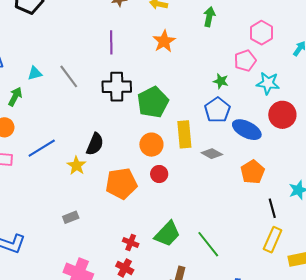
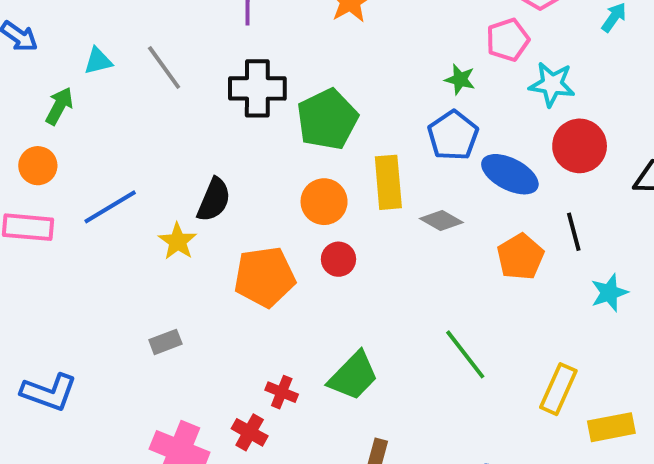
black line: (272, 208) -> (574, 232), moved
green line: (208, 244) -> (465, 354), moved
red cross: (125, 268) -> (250, 432), moved

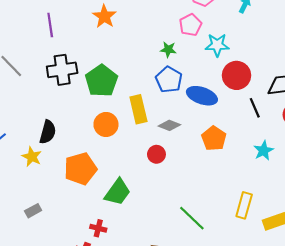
black line: (574, 232) -> (255, 108), moved
red circle: (338, 259) -> (156, 154), moved
green line: (465, 354) -> (192, 218), moved
green trapezoid: (353, 376) -> (117, 192), moved

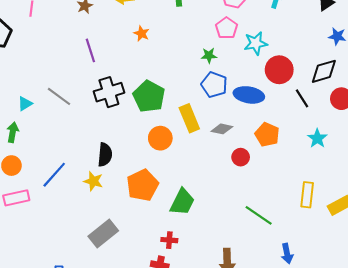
orange star: (104, 16) -> (142, 33), size x0.7
red circle: (156, 154) -> (241, 157), moved
gray rectangle: (33, 211) -> (103, 233), size x1.8

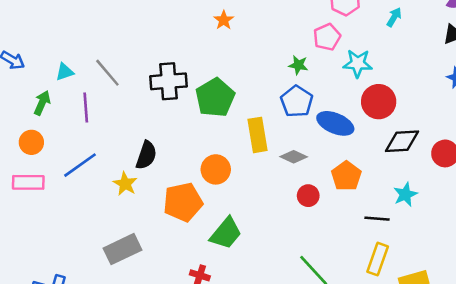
purple line: (90, 50) -> (86, 108), moved
black diamond: (324, 71) -> (402, 141), moved
black line: (302, 98) -> (377, 219), moved, turned -66
orange circle: (160, 138) -> (216, 169), moved

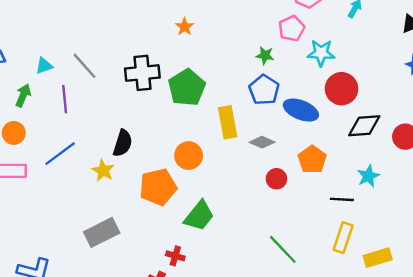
orange star: (224, 20) -> (185, 27), moved

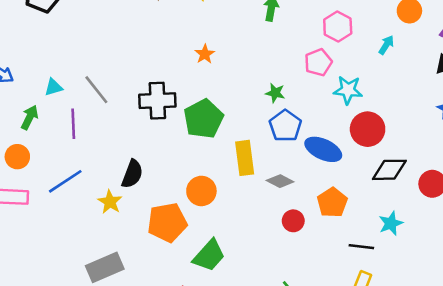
green star: (265, 55) -> (275, 93), moved

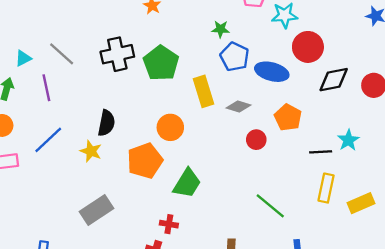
cyan star: (391, 223) -> (348, 140), moved

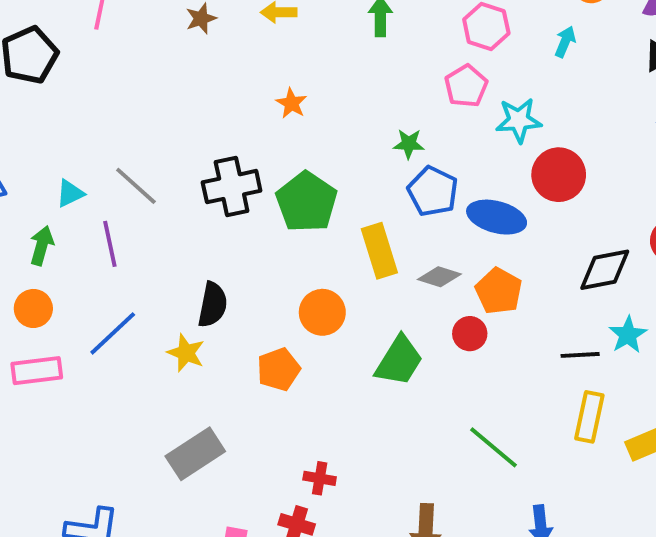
black diamond: (334, 80) -> (605, 270), moved
orange pentagon: (288, 117) -> (499, 291), moved
orange pentagon: (145, 161) -> (279, 369), size x0.7
green trapezoid: (187, 183) -> (399, 361), moved

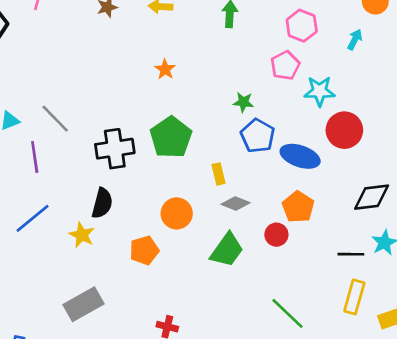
black cross: (232, 187) -> (115, 149), moved
yellow rectangle: (379, 251) -> (219, 174), size x0.6
gray diamond: (439, 277) -> (235, 203), moved

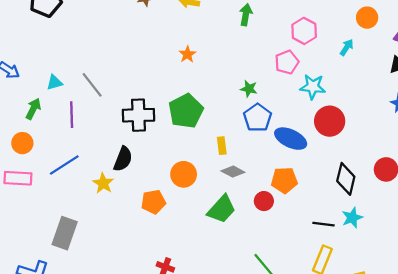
black diamond: (372, 197) -> (346, 179), turned -76
orange pentagon: (298, 207) -> (284, 180), turned 30
gray rectangle: (84, 304) -> (65, 233), moved, turned -48

